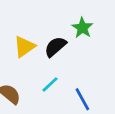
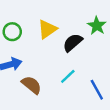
yellow triangle: (24, 47) -> (47, 29), moved

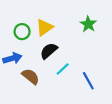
green circle: (12, 32) -> (22, 32), moved
black semicircle: (73, 43) -> (49, 51), moved

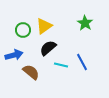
cyan line: (63, 69) -> (61, 65), turned 56
blue line: (88, 81) -> (82, 62), moved

